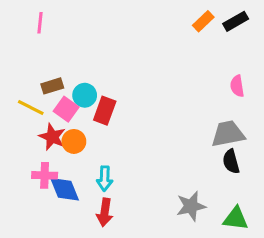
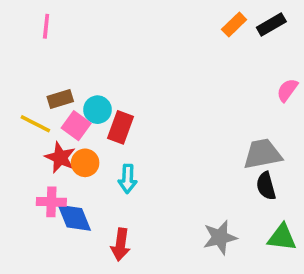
pink semicircle: (237, 86) -> (287, 90), moved, turned 45
cyan arrow: (105, 178) -> (128, 179), moved
green triangle: (236, 218) -> (282, 237), moved

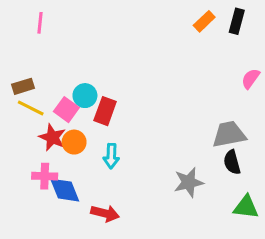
black rectangle: (271, 24) -> (237, 21), turned -45
brown rectangle: (60, 99) -> (23, 86), moved
gray star: (220, 237) -> (189, 182), moved
red arrow: (121, 244) -> (105, 213), turned -84

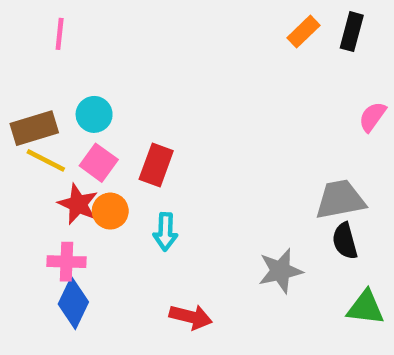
brown rectangle: (23, 86) -> (34, 128), size x1.4
cyan circle: (85, 96) -> (94, 114), moved
blue diamond: (65, 190) -> (73, 303), moved, turned 48
red arrow: (105, 213) -> (191, 317), moved

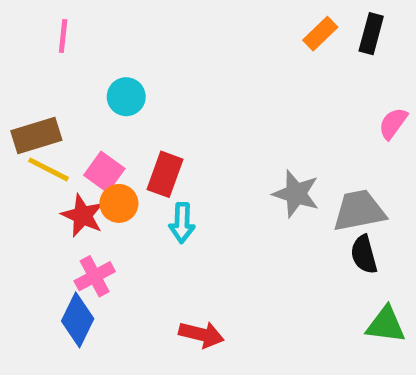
cyan circle: (94, 114) -> (126, 97), moved
orange circle: (110, 211) -> (119, 203), moved
cyan arrow: (165, 232) -> (182, 223), moved
pink cross: (66, 262) -> (95, 276), moved, turned -30
gray star: (280, 271) -> (296, 194), moved, turned 30

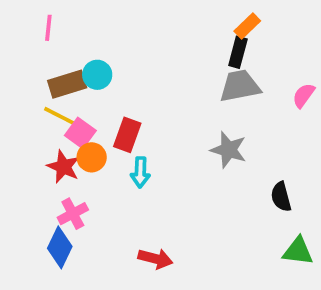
black rectangle: (371, 34) -> (238, 52), moved
brown rectangle: (36, 136) -> (67, 84), moved
yellow line: (49, 169) -> (60, 116), moved
gray trapezoid: (359, 211) -> (240, 86), moved

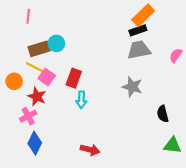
orange rectangle: (247, 26) -> (143, 15), size x1.5
black rectangle: (238, 52) -> (138, 30), turned 56
orange circle: (92, 157) -> (14, 81), moved
pink cross: (73, 214) -> (28, 116), moved

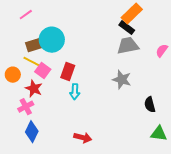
pink line: (28, 16) -> (26, 15), turned 48
black rectangle: (138, 30) -> (127, 28), turned 56
cyan circle: (56, 43) -> (52, 40), size x1.6

